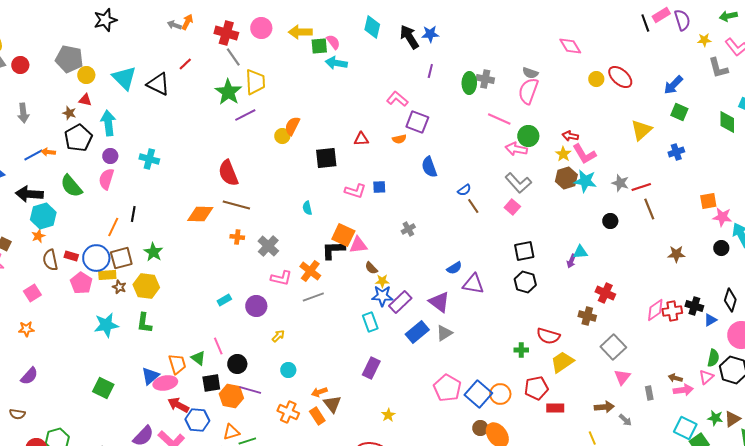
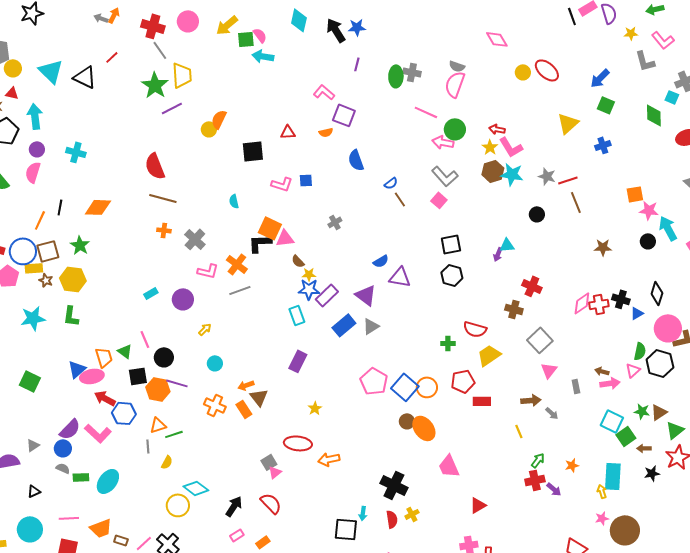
yellow arrow: (300, 32) -> (227, 25), turned -40
orange diamond: (200, 214) -> (98, 207), moved

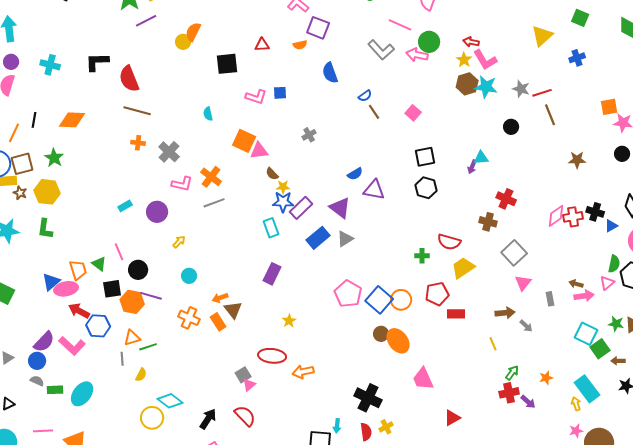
gray L-shape: (445, 176) -> (381, 50), moved
black L-shape: (260, 243) -> (97, 62), moved
cyan rectangle: (613, 476) -> (587, 389), turned -40

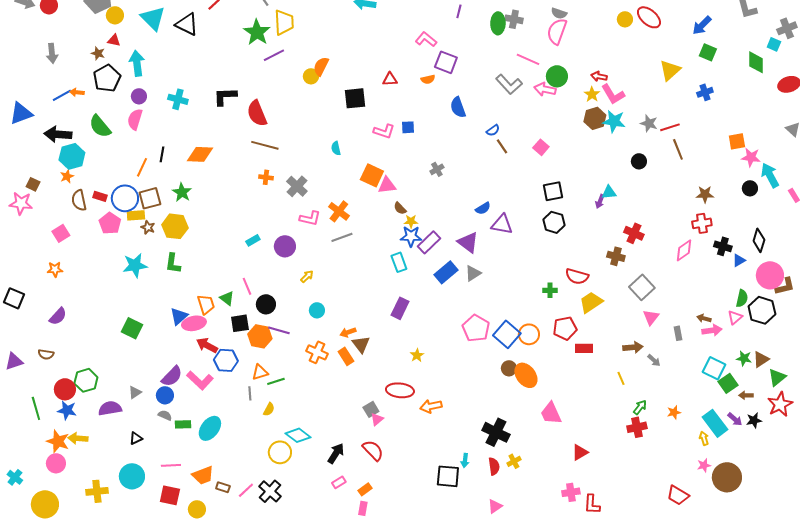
red cross: (573, 217) -> (702, 223), moved
purple arrow: (528, 402) -> (735, 419), moved

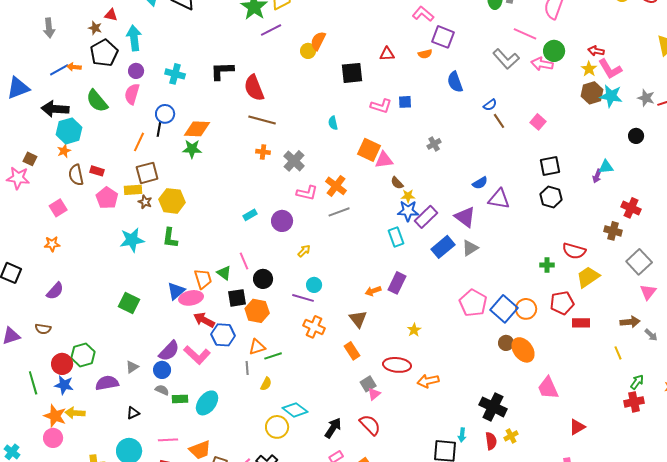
green star: (182, 192) -> (192, 149), moved, turned -30
blue circle: (125, 198) -> (165, 114), moved, size x0.7
purple line: (279, 330) -> (303, 298), moved
orange arrow: (348, 332) -> (373, 291), moved
orange rectangle: (346, 356) -> (352, 351), moved

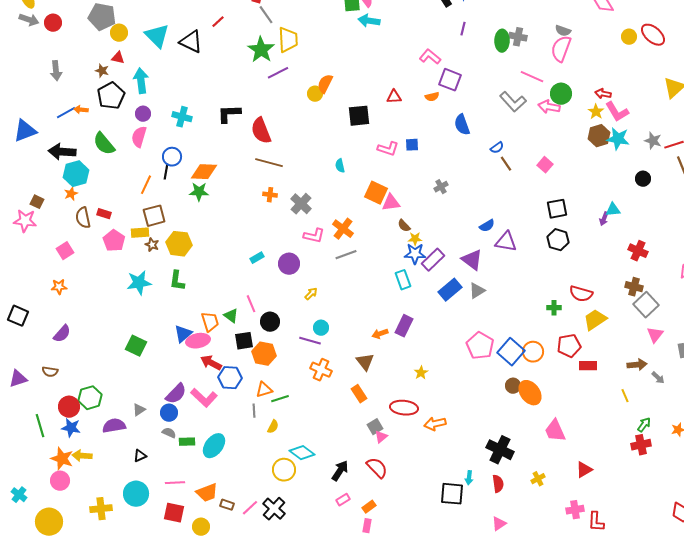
brown cross: (613, 231) -> (634, 287), moved
yellow cross: (511, 436) -> (538, 479), moved

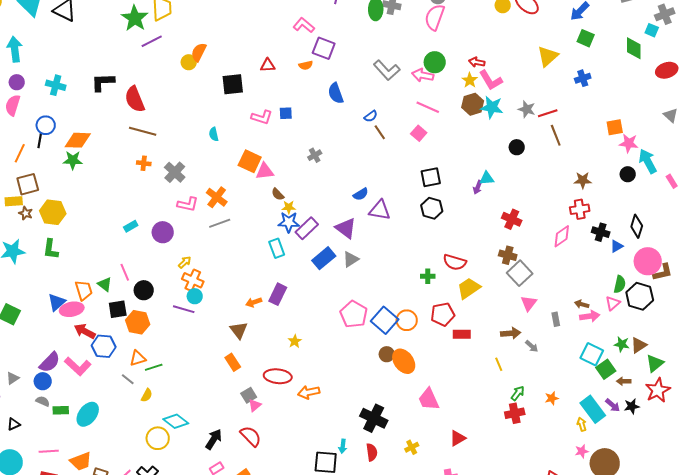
pink line: (532, 77) -> (428, 107), moved
orange cross: (321, 370) -> (193, 280), moved
gray line: (254, 411) -> (128, 379), turned -48

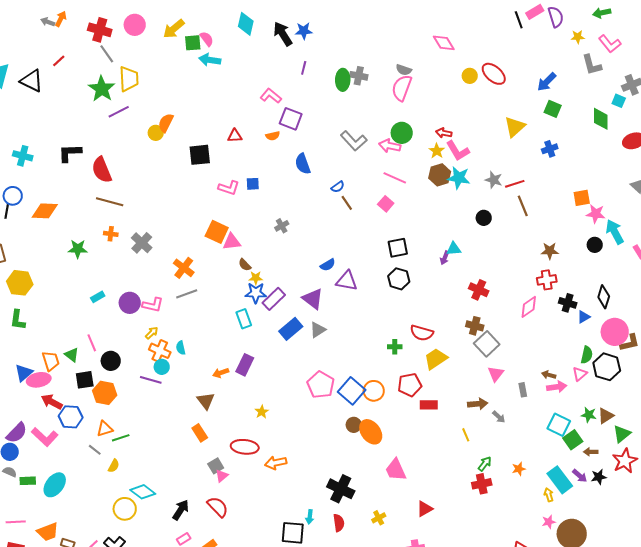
cyan semicircle: (214, 134) -> (181, 348), moved
green star: (73, 160) -> (78, 249), moved
pink L-shape: (188, 204) -> (153, 305), moved

